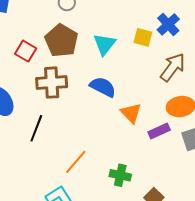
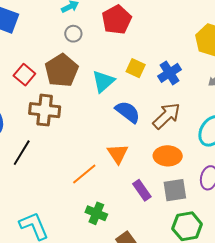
yellow square: (143, 37) -> (136, 68), moved
blue semicircle: (103, 87) -> (128, 112), moved
purple rectangle: (159, 131) -> (142, 190), moved, turned 70
orange line: (76, 162) -> (84, 174), moved

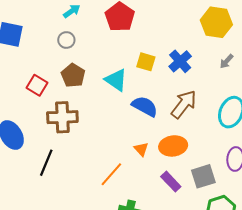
gray circle: (73, 34) -> (66, 40), moved
brown pentagon: (62, 70) -> (73, 75), size x0.7
cyan triangle: (103, 81) -> (116, 80), turned -35
orange triangle: (118, 154) -> (141, 149), size x0.7
orange ellipse: (168, 156) -> (173, 146), moved

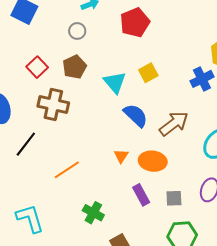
blue cross: (180, 61) -> (202, 79), moved
yellow square: (146, 62) -> (148, 73), turned 30
orange line: (111, 174) -> (67, 170), moved
gray square: (203, 176) -> (174, 198), size x0.7

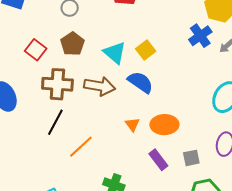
yellow square: (148, 73) -> (146, 50), moved
brown arrow: (174, 124) -> (100, 86), moved, turned 56
black line: (26, 144) -> (55, 122), moved

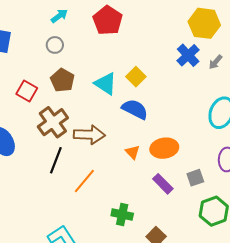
brown cross: (57, 84) -> (53, 122), turned -32
brown arrow: (100, 86) -> (89, 135), moved

